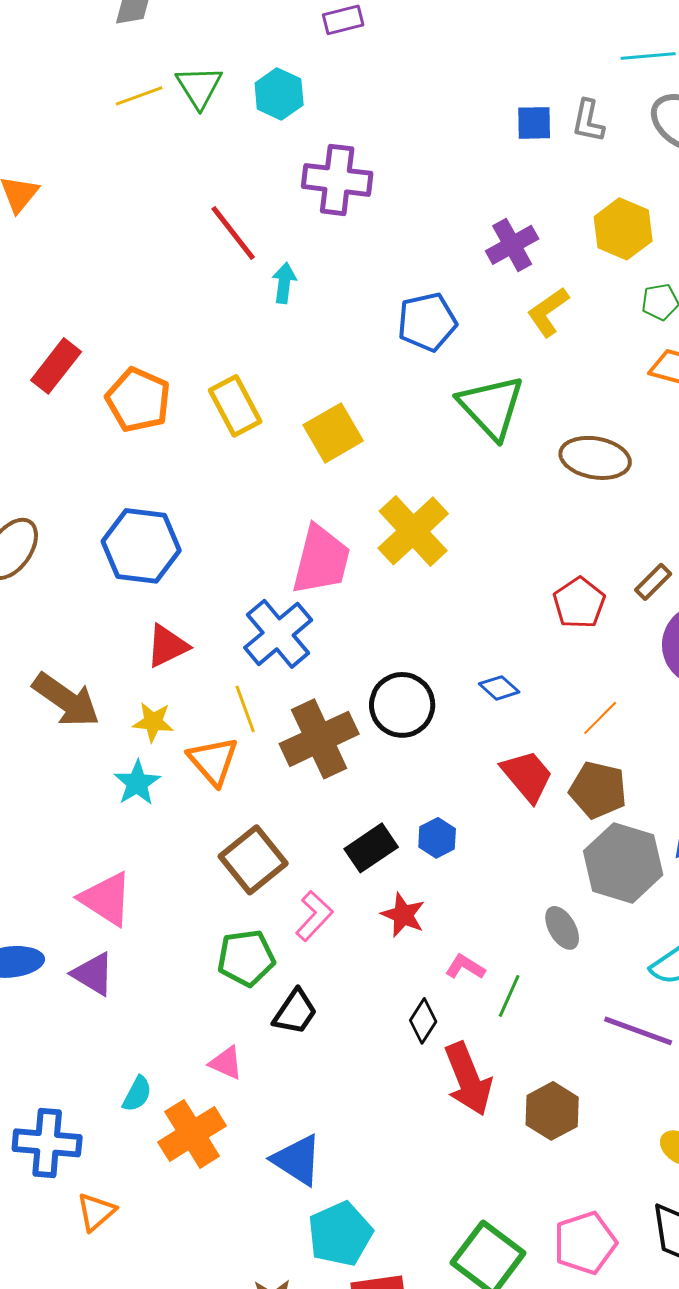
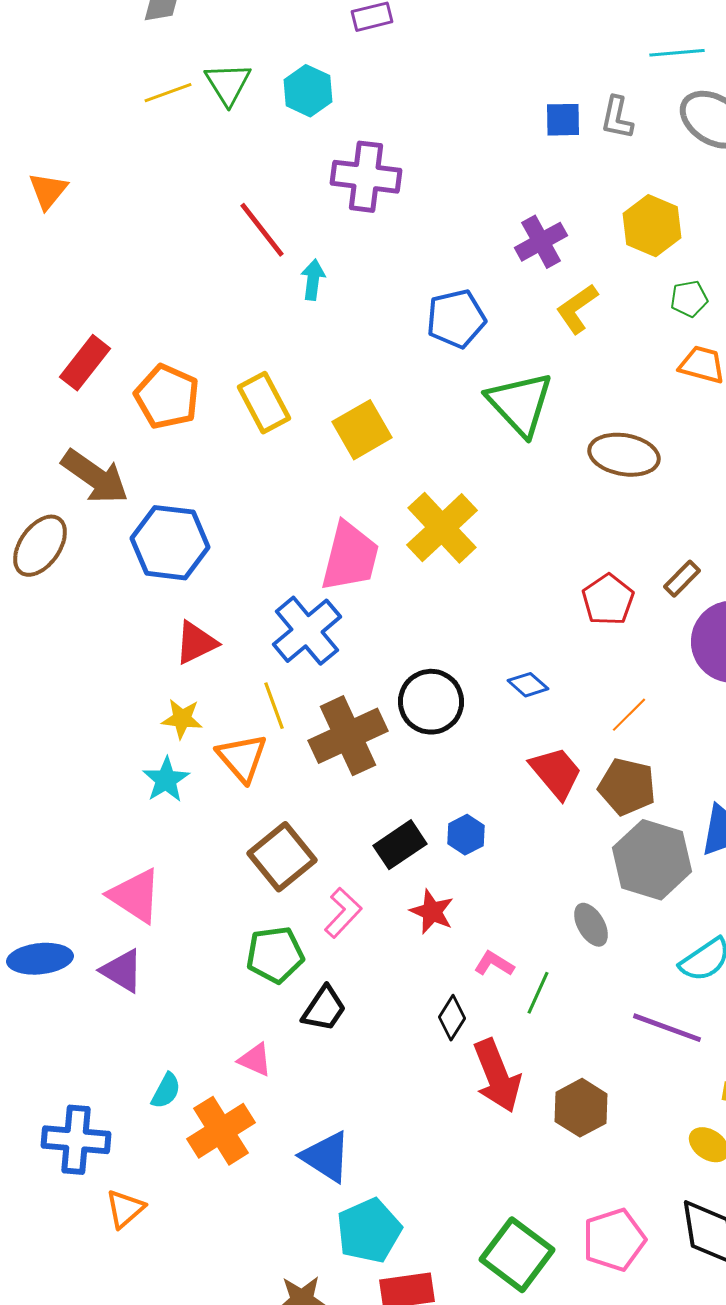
brown arrow: (66, 700) -> (95, 477), moved

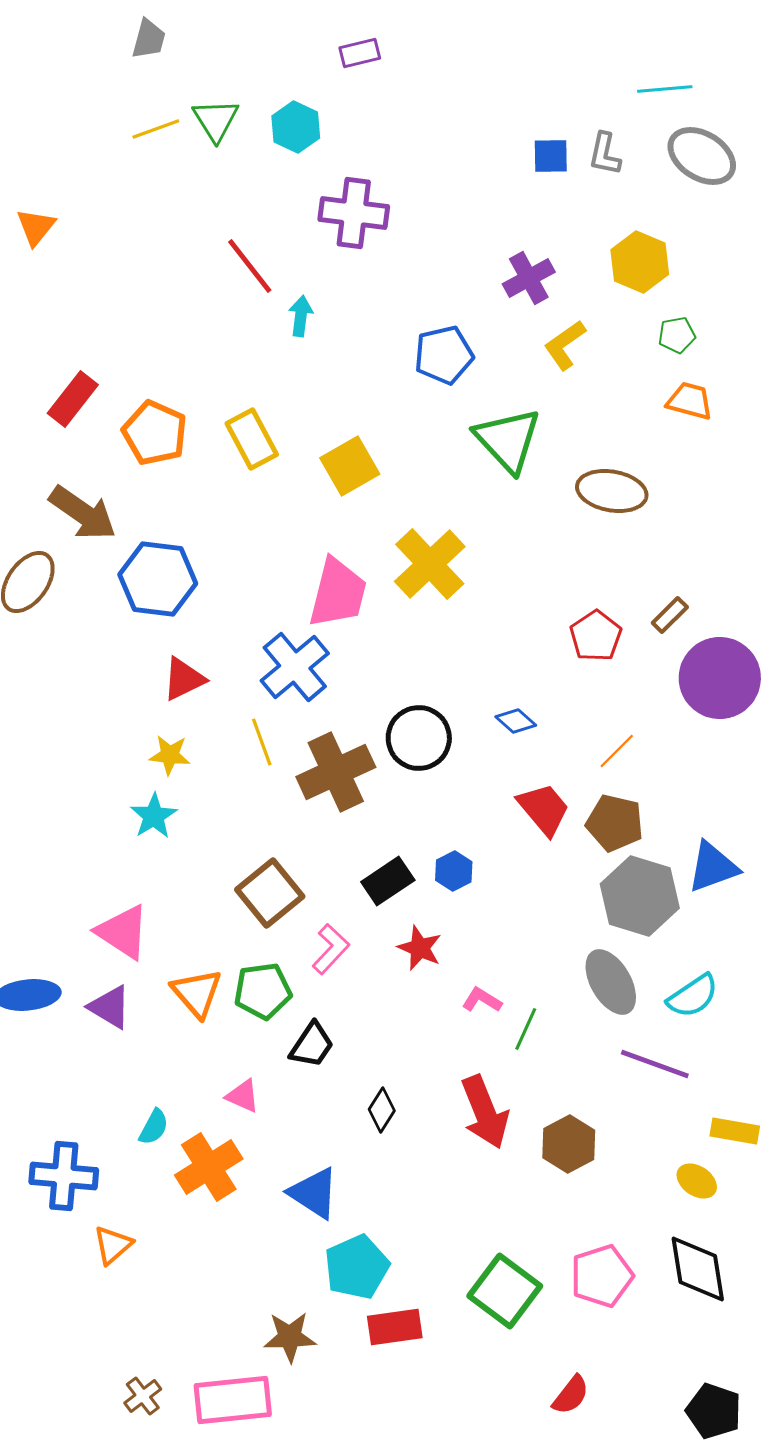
orange triangle: (242, 758) -> (197, 993), moved
gray ellipse: (591, 925) -> (611, 982), moved, size x1.5
black diamond: (452, 1018) -> (382, 1110), moved

